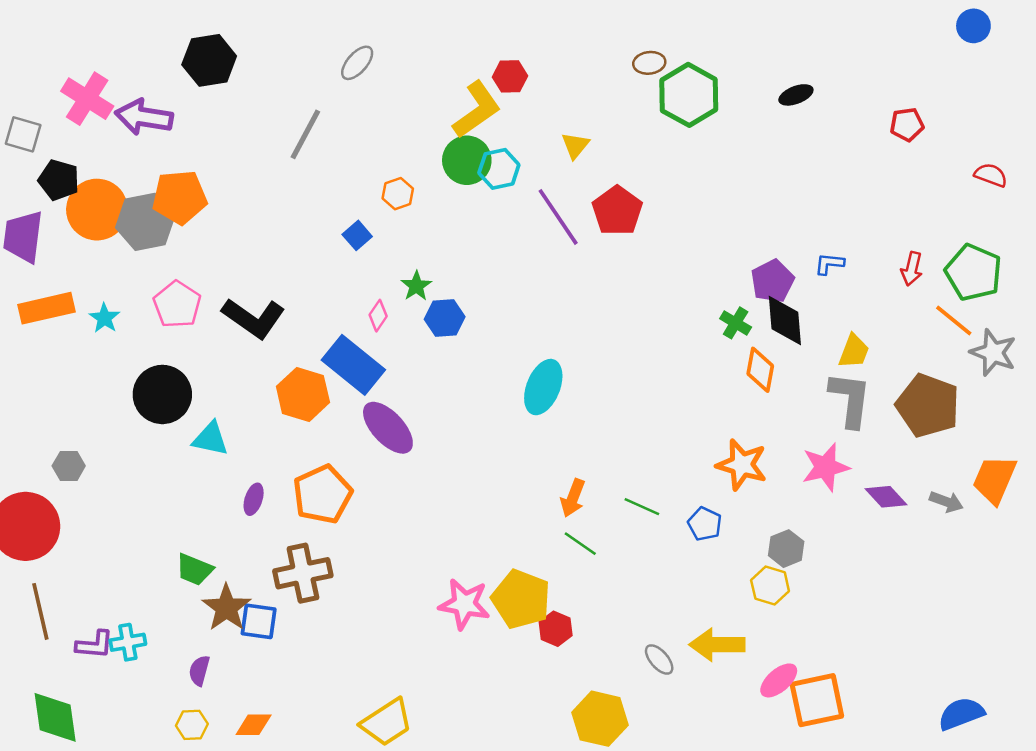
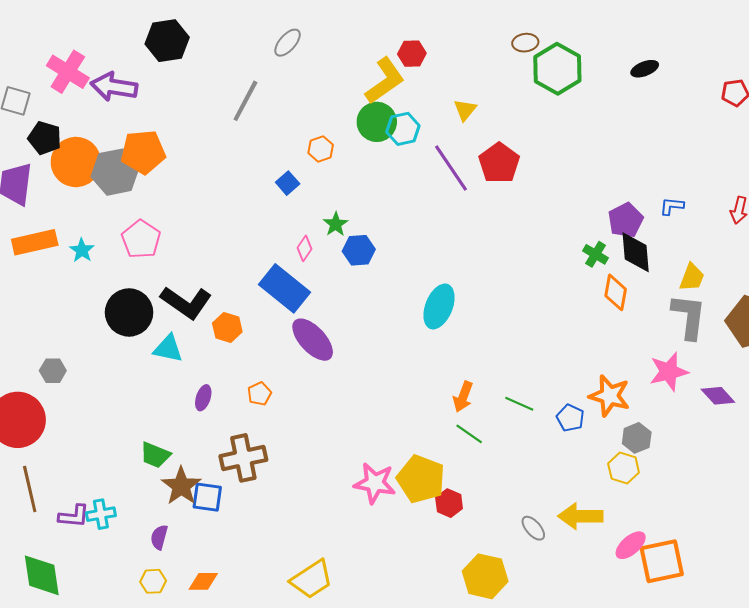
black L-shape: (254, 318) -> (186, 302), moved
orange hexagon: (303, 394) -> (227, 328), moved, size x0.7
orange star: (742, 465) -> (610, 396), moved
orange pentagon: (323, 494) -> (259, 394), size x0.5

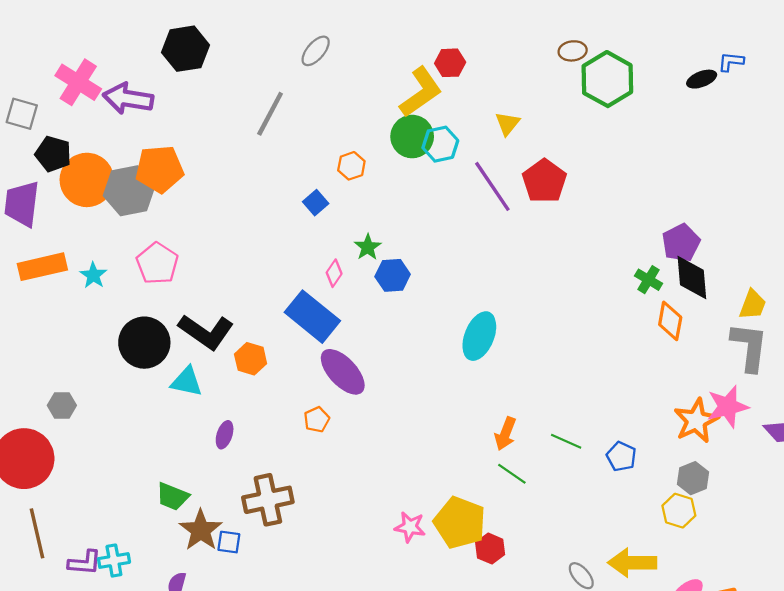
blue L-shape: (672, 206) -> (731, 62), moved
orange pentagon: (259, 394) -> (317, 420), moved
orange star: (610, 396) -> (696, 421), moved, turned 30
pink star: (375, 483) -> (410, 527), size x0.7
blue square: (207, 497) -> (229, 542), size x0.7

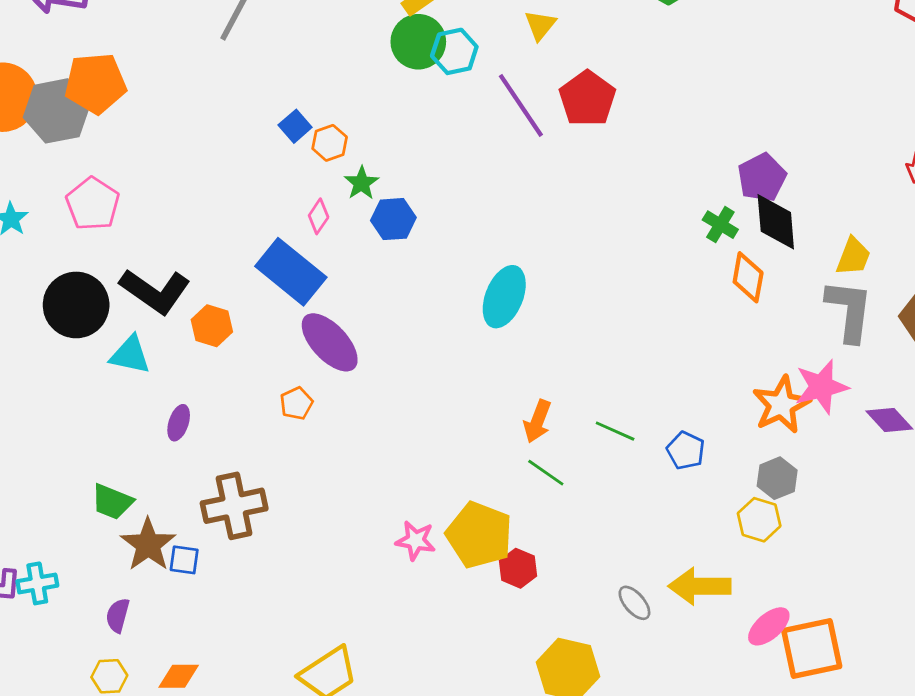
orange hexagon: (351, 166) -> (330, 143), moved

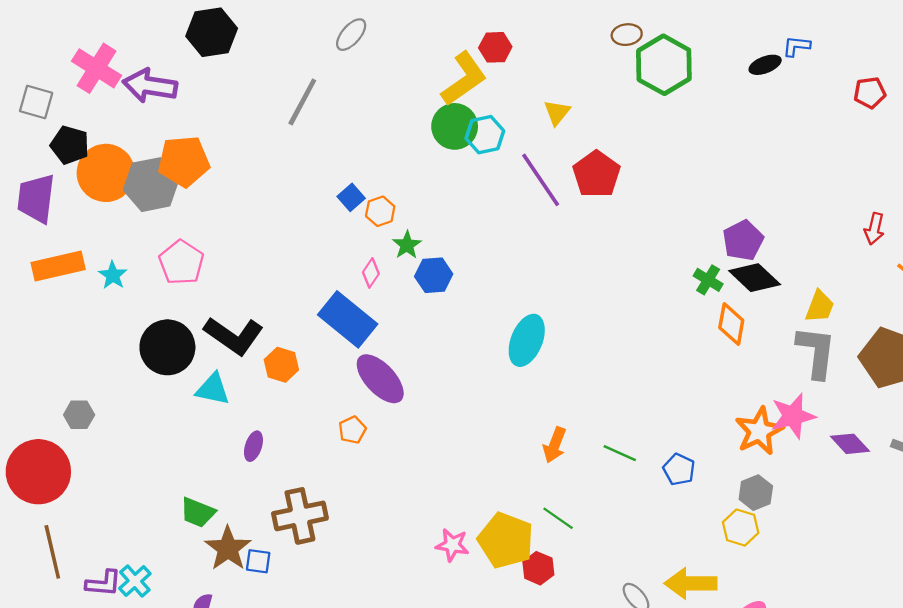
black diamond: (776, 222) -> (755, 278), turned -42
green line: (546, 473) -> (558, 518), moved
cyan cross: (37, 583) -> (135, 581), turned -32

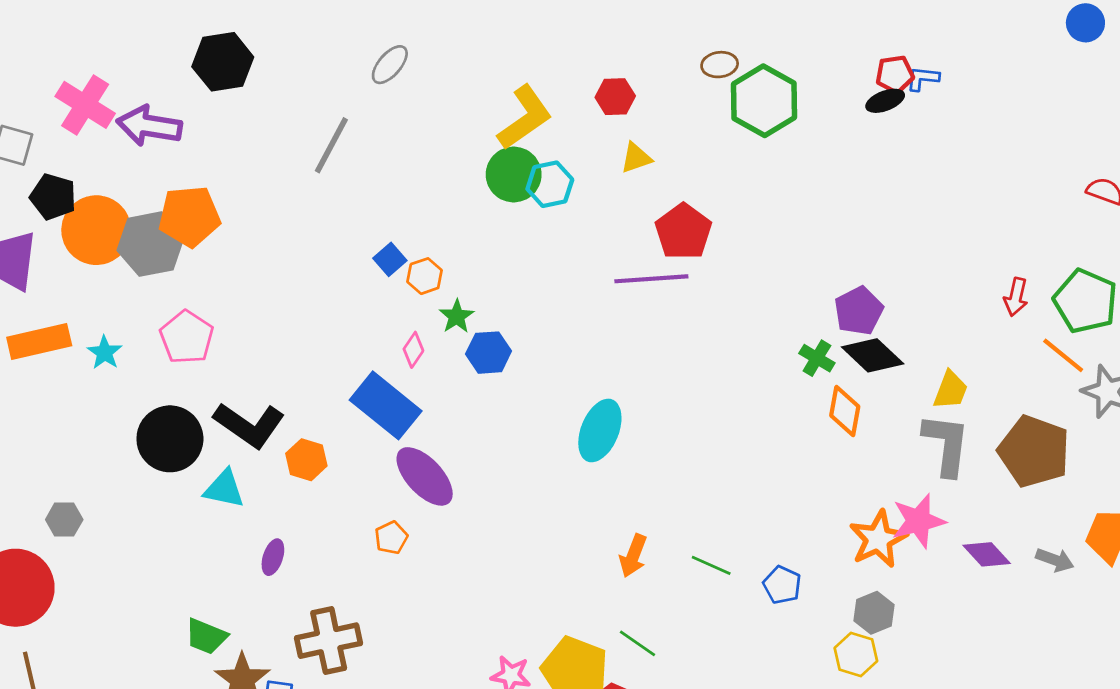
red hexagon: (495, 47) -> (615, 97), moved
red pentagon: (870, 93) -> (895, 74), moved
yellow triangle: (557, 112) -> (636, 158), turned 32
purple line: (541, 180) -> (651, 279), moved, turned -60

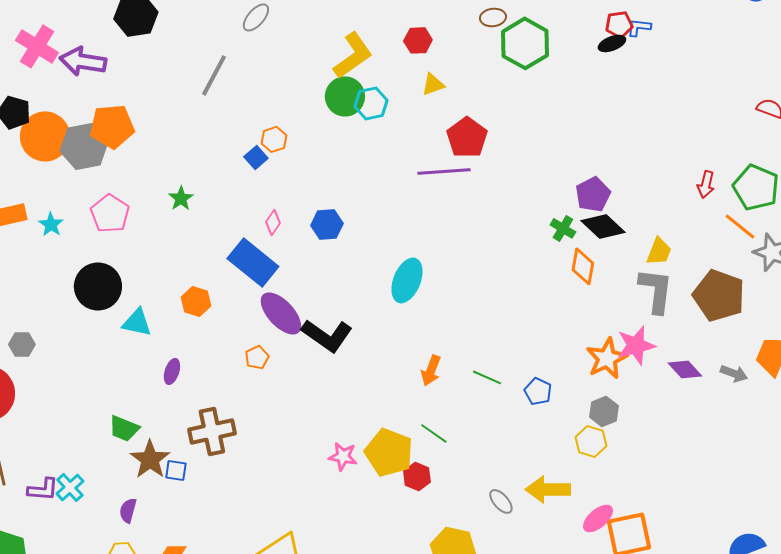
orange hexagon: (425, 276) -> (274, 139), moved
green star: (457, 316) -> (181, 198), moved
black L-shape: (249, 425) -> (327, 335), moved

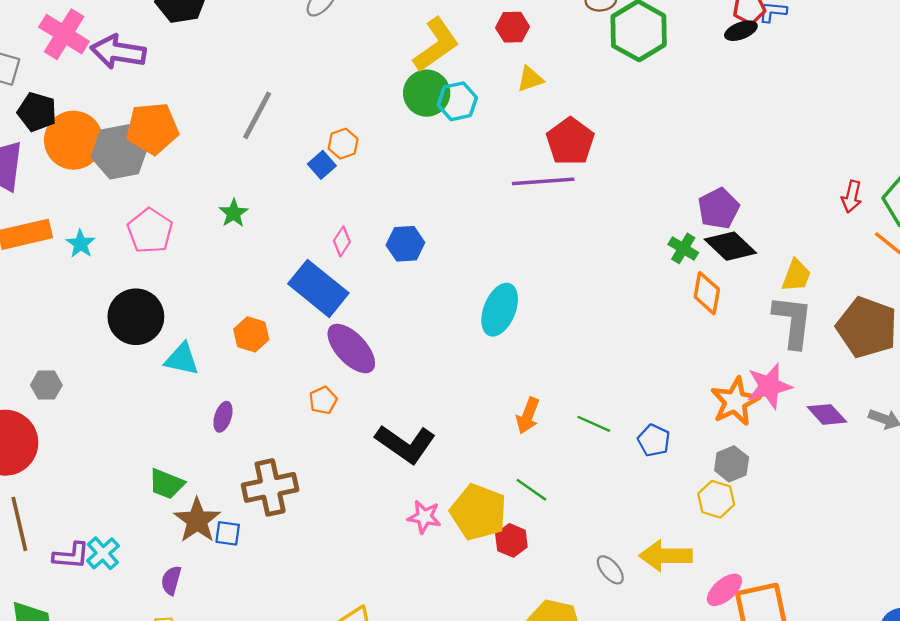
gray line: (214, 75) -> (257, 115), moved
black L-shape: (327, 335) -> (405, 444), moved

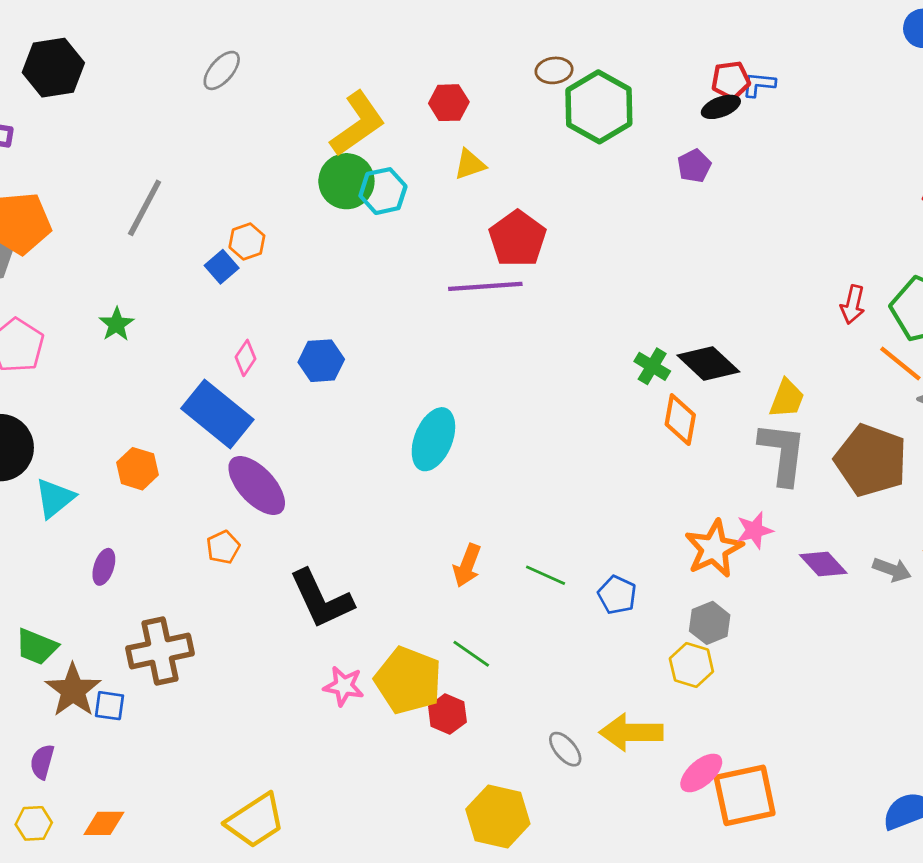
purple pentagon: (719, 208) -> (694, 166), moved, size x0.7
cyan triangle: (182, 359) -> (55, 498), turned -51
pink star: (769, 386) -> (755, 530), size x0.7
black L-shape: (405, 444) -> (321, 599), turned 30

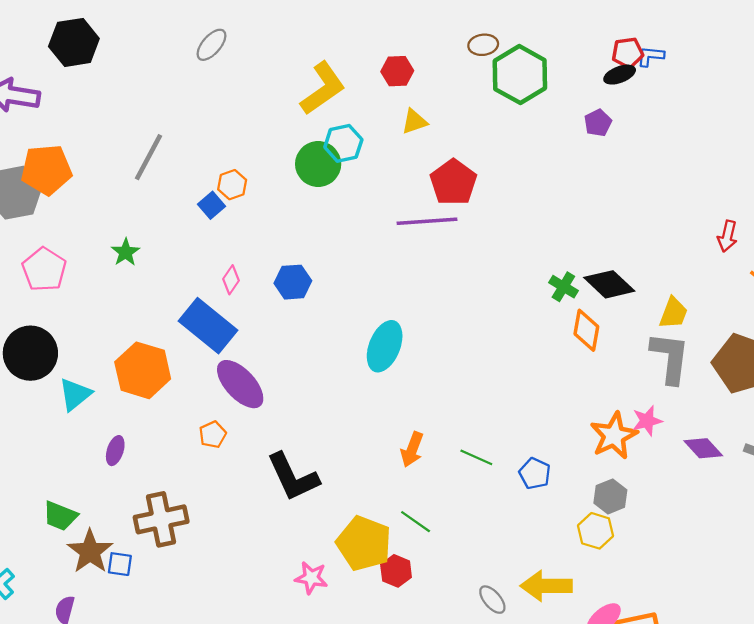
green circle: (346, 181) -> (318, 164), moved
orange hexagon: (138, 469) -> (143, 370), size x1.6
pink star: (344, 686) -> (311, 578), moved

